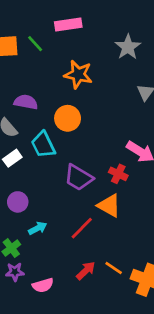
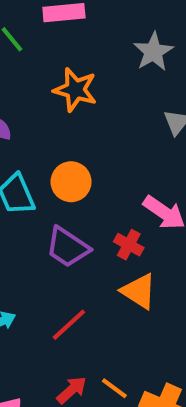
orange circle: (68, 118) -> (71, 182), moved
orange triangle: (109, 206) -> (139, 291), moved

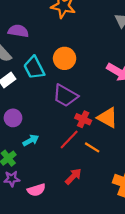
red cross: (129, 245) -> (83, 119), moved
orange line: (114, 388) -> (92, 147), moved

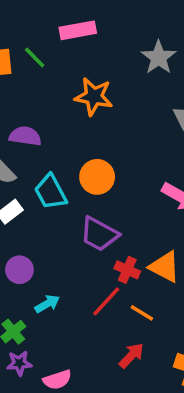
red arrow: (73, 176) -> (131, 356), moved

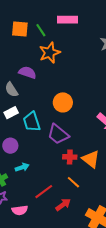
orange star: (94, 97) -> (50, 53), moved, turned 30
cyan trapezoid: (51, 192) -> (32, 122), moved
red cross: (127, 270) -> (70, 157), turned -32
red line: (106, 301) -> (44, 192), moved

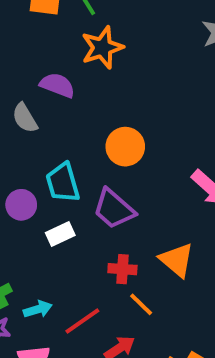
white rectangle: (11, 113) -> (60, 234), moved
purple circle: (10, 146) -> (21, 205), moved
red cross: (70, 157) -> (122, 269), moved
cyan arrow: (22, 167) -> (38, 309), moved

